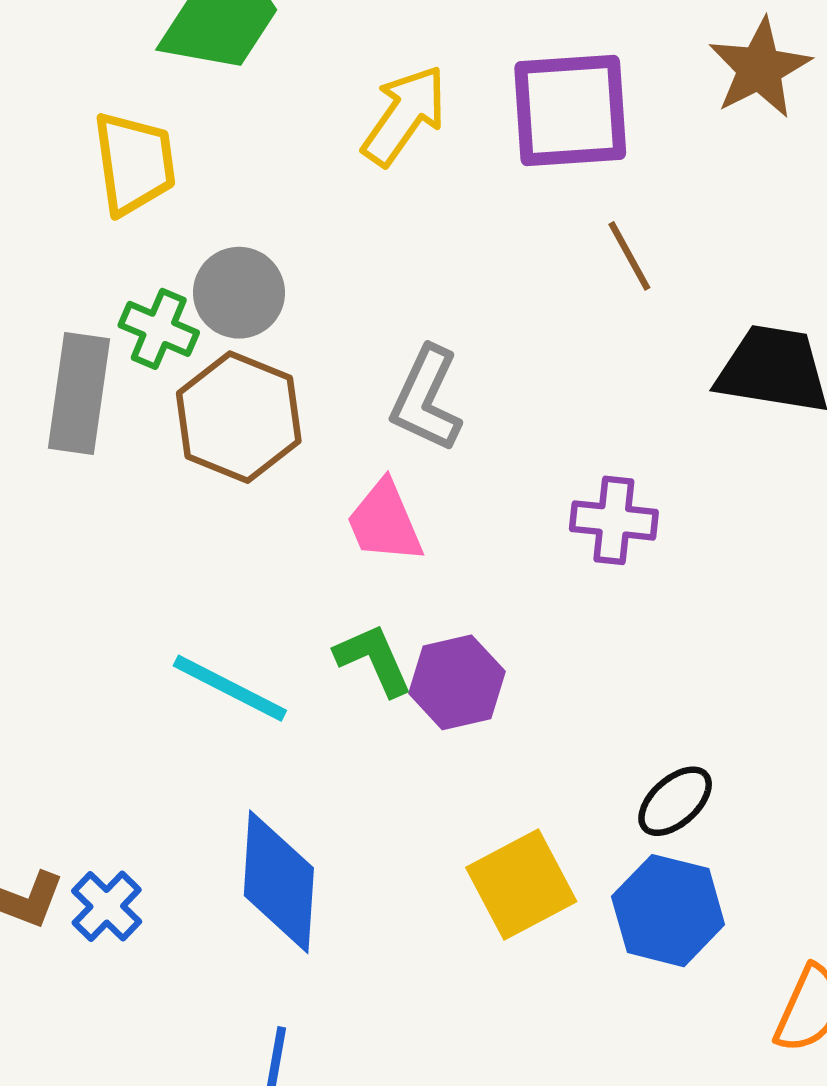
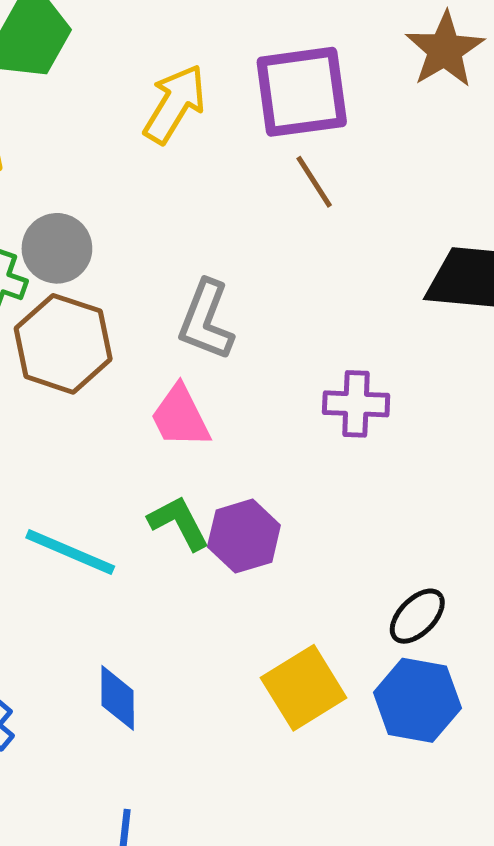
brown line: (629, 256) -> (314, 182), moved
blue diamond: (279, 882) -> (118, 698), size x0.6

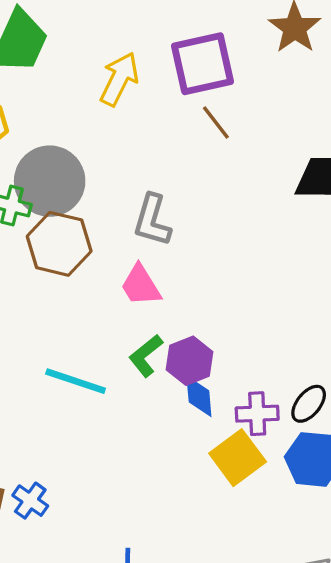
gray circle: (57, 248) -> (50, 181), size x1.5
purple cross: (356, 404) -> (257, 414), moved
green L-shape: (179, 523) -> (146, 356), turned -96
blue diamond: (118, 698) -> (199, 396), moved

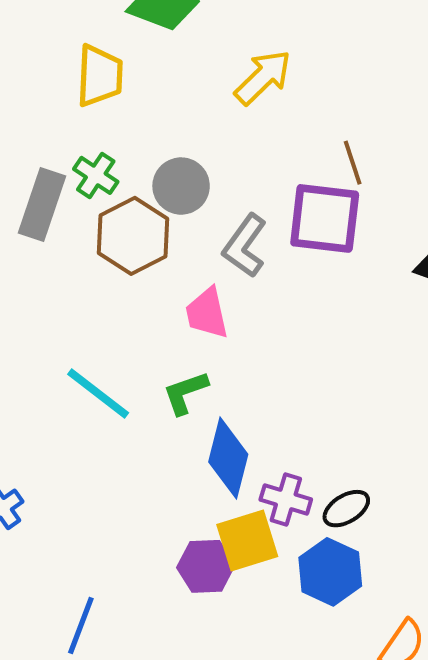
purple square: (203, 64) -> (325, 218), moved
gray circle: (50, 181) -> (181, 186), moved, size x0.7
purple hexagon: (190, 361) -> (206, 566), moved
blue diamond: (199, 396) -> (228, 458), size x1.5

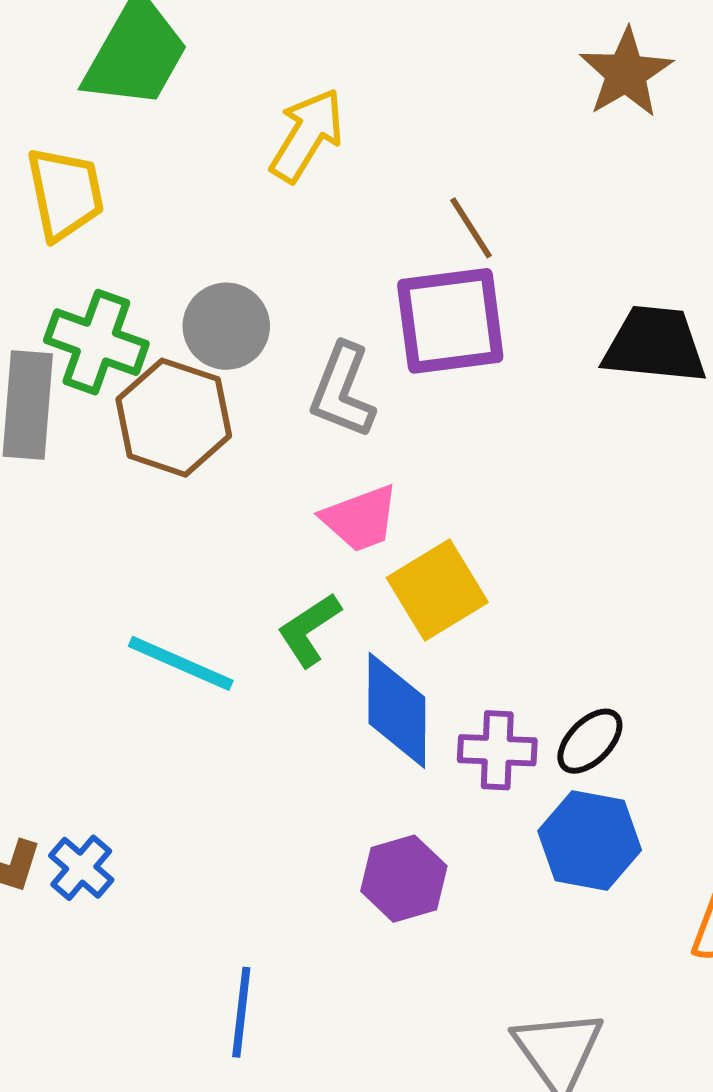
green cross: (96, 175) -> (96, 342), size x1.4
pink trapezoid: (207, 313) -> (360, 518), moved, turned -84
yellow square: (247, 540) -> (437, 590), moved

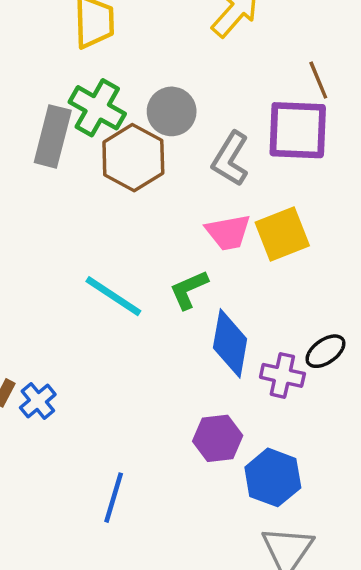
yellow square: (437, 590) -> (282, 234), moved
black ellipse: (590, 741) -> (325, 351), moved
blue hexagon: (590, 840) -> (273, 477), moved

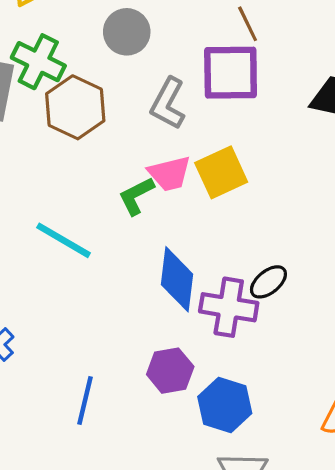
gray circle: (172, 111) -> (127, 32), moved
green L-shape: (189, 290) -> (136, 196), moved
purple cross: (282, 375) -> (229, 307), size x1.4
blue line: (114, 498) -> (85, 401), moved

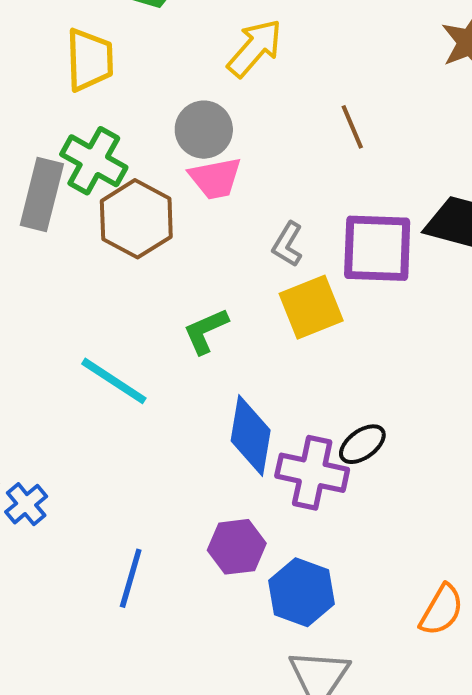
purple square: (231, 73) -> (377, 248), moved
gray L-shape: (168, 103) -> (288, 244), moved, size x0.7
pink trapezoid: (169, 174) -> (215, 178), moved

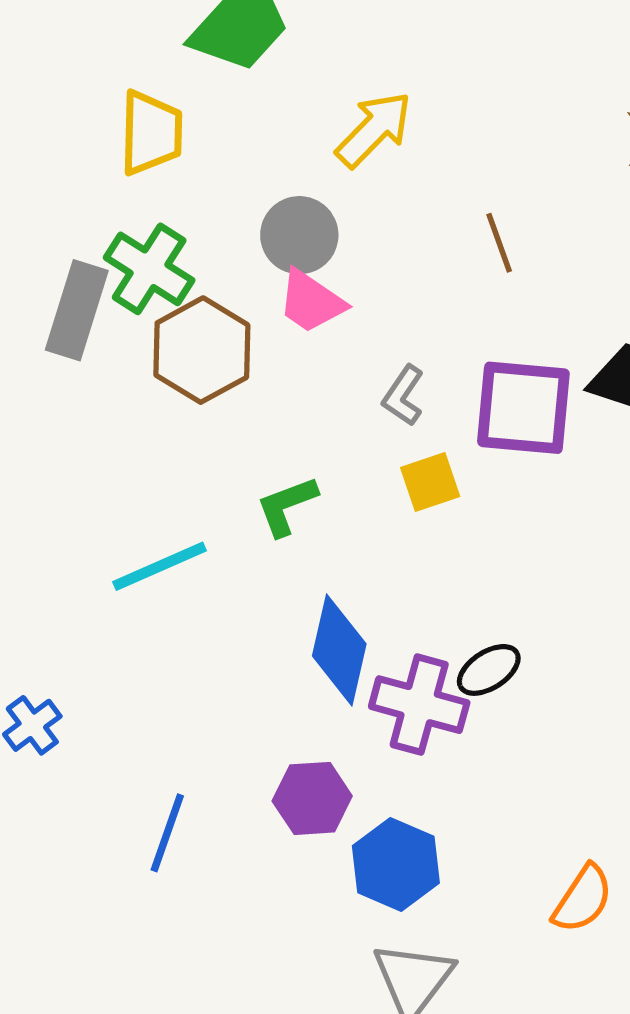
pink trapezoid: (215, 178) -> (311, 301), turned 42
yellow square: (311, 307) -> (430, 482), size x0.7
cyan line: (114, 381) -> (160, 566), turned -60

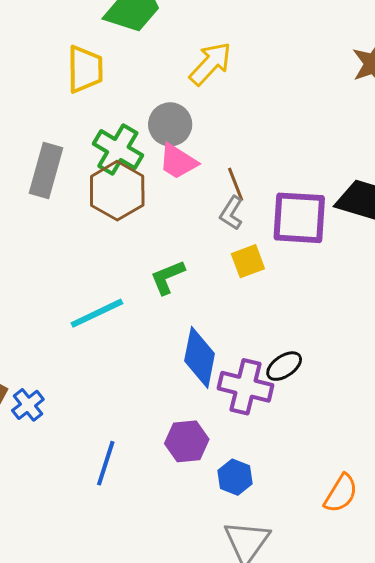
brown line: (499, 243) -> (236, 184), moved
green cross: (149, 269) -> (118, 150), moved
blue hexagon: (396, 864) -> (235, 477), size x0.7

